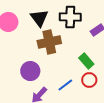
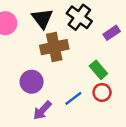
black cross: (70, 17) -> (79, 17), turned 35

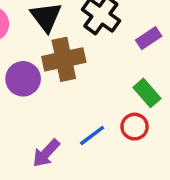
green rectangle: (98, 70) -> (147, 93), moved
purple circle: (32, 82) -> (23, 79), moved

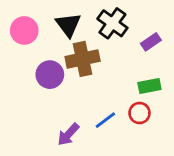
green rectangle: (147, 93) -> (149, 86), turned -60

